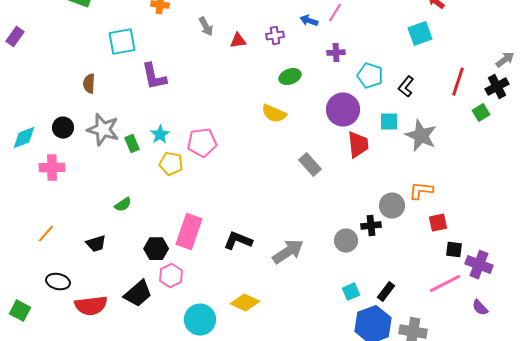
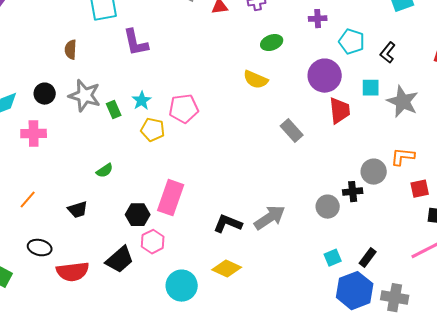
black L-shape: (238, 241) -> (228, 224), moved

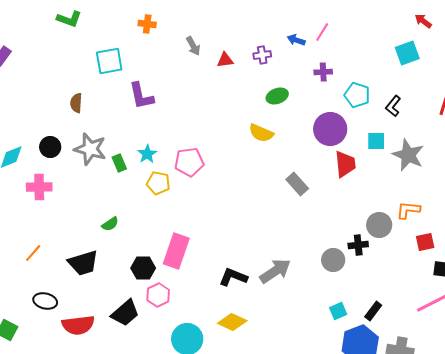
black trapezoid: (78, 210) -> (83, 263), size x1.5

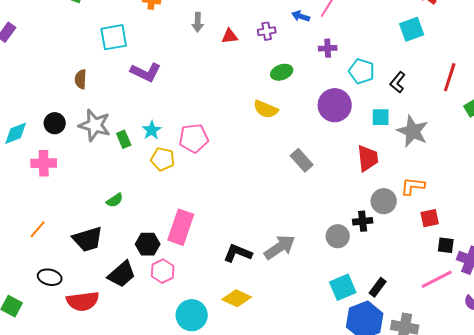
gray arrow: (193, 46) -> (198, 22), turned 30
purple L-shape: (141, 96) -> (146, 72), turned -52
red trapezoid: (345, 164) -> (368, 158), moved
cyan square: (338, 311) -> (343, 287), size x1.5
black trapezoid: (125, 313) -> (122, 274), moved

